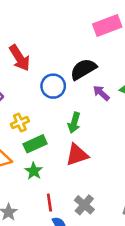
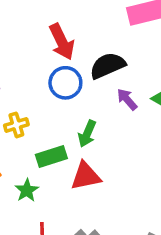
red arrow: (20, 58) -> (62, 42), moved
green rectangle: (35, 144) -> (51, 156), moved

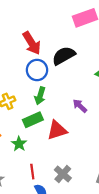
purple arrow: (127, 99) -> (80, 106), moved
green arrow: (87, 134) -> (40, 96), moved

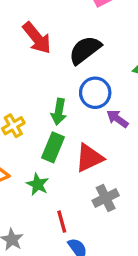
blue circle: (37, 70) -> (95, 93), moved
green rectangle: (33, 120) -> (53, 147), turned -36
gray cross: (63, 174) -> (106, 198), moved, turned 30

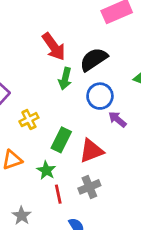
green arrow: (59, 112) -> (65, 79), moved
gray cross: (106, 198) -> (89, 187), moved
red line: (62, 222) -> (58, 194), moved

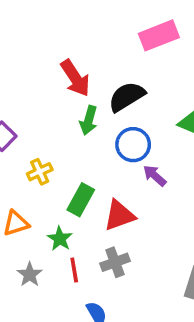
gray star: (22, 216) -> (30, 275), moved

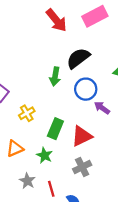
red arrow: (75, 78) -> (56, 20), moved
red line: (74, 270) -> (51, 189), moved

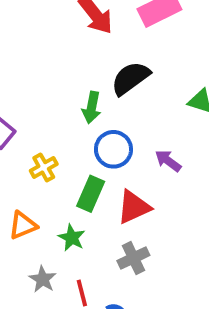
blue circle: (86, 89) -> (113, 149), moved

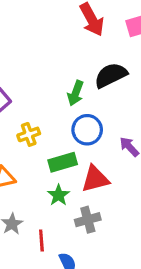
green rectangle: (91, 194) -> (63, 162), turned 40
green star: (72, 238) -> (59, 195), moved

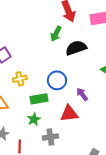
green arrow: (76, 93) -> (56, 34), moved
red triangle: (95, 179) -> (69, 114), moved

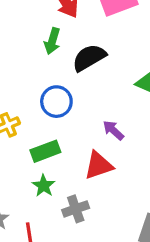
blue circle: (57, 80) -> (56, 102), moved

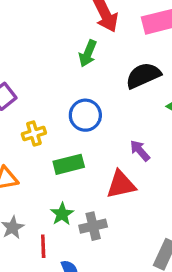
black semicircle: (89, 58) -> (143, 76), moved
green star: (44, 186) -> (62, 214), moved

